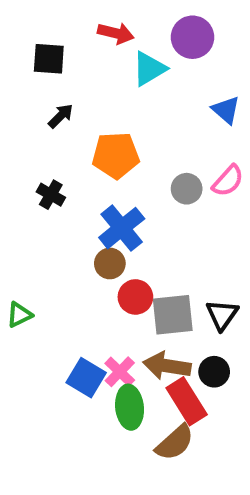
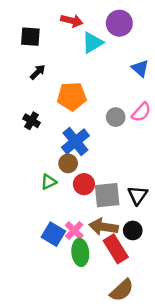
green triangle: (19, 315) -> (49, 182), moved
brown semicircle: (175, 443) -> (122, 290), moved

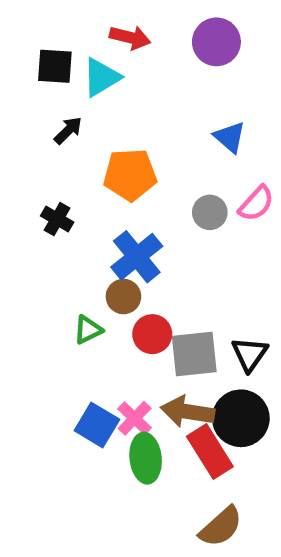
cyan triangle: (92, 43) -> (101, 77), moved
blue triangle: (140, 68) -> (230, 137), moved
black circle: (133, 230) -> (241, 418), size x1.6

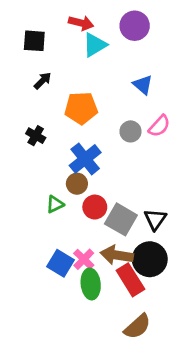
cyan triangle: (101, 77) -> (95, 45), moved
gray square: (194, 354) -> (121, 219), turned 36

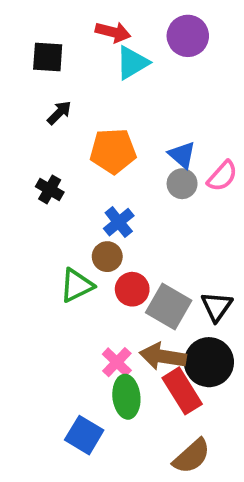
blue triangle: (143, 85) -> (182, 155), moved
blue cross: (85, 159) -> (119, 222), size x0.7
green triangle: (55, 204) -> (77, 285), size x1.4
blue square: (60, 263) -> (84, 435), moved

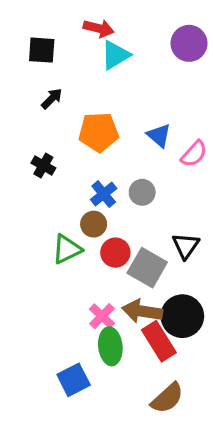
purple circle: (188, 36) -> (189, 43), moved
gray circle: (182, 184) -> (142, 192), moved
black triangle: (217, 307) -> (186, 246), moved
blue square: (84, 435) -> (74, 380), turned 32

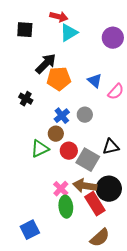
purple circle: (189, 43) -> (113, 38), moved
black arrow: (52, 99) -> (46, 64), moved, size x1.6
black triangle: (186, 246) -> (111, 147), turned 42
blue square: (74, 380) -> (30, 230), moved

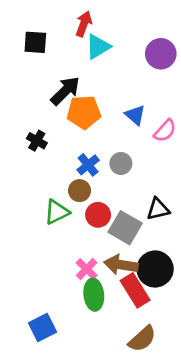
red arrow: (59, 17) -> (84, 24), turned -84

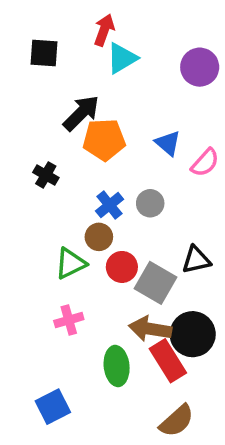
pink cross: (87, 269) -> (69, 320), moved, turned 30

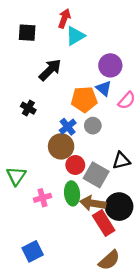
purple circle: (200, 67) -> (110, 65), moved
orange pentagon: (104, 140) -> (84, 99), moved
brown circle: (99, 237) -> (61, 146), size x1.5
green triangle: (71, 263) -> (16, 176), moved, turned -30
green ellipse: (117, 366) -> (72, 193), moved

